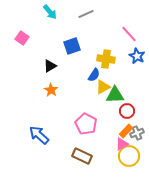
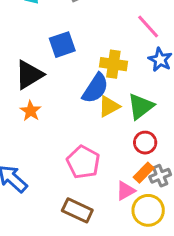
black triangle: (50, 66) -> (29, 75), size x1.5
blue semicircle: (94, 75) -> (95, 88), size x1.5
green triangle: (115, 95) -> (141, 106), moved, turned -36
pink triangle: (122, 144) -> (126, 191), moved

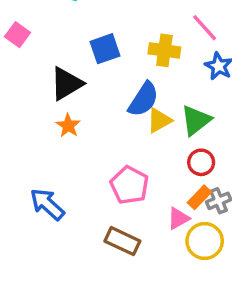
yellow cross: (113, 64) -> (164, 50), moved

